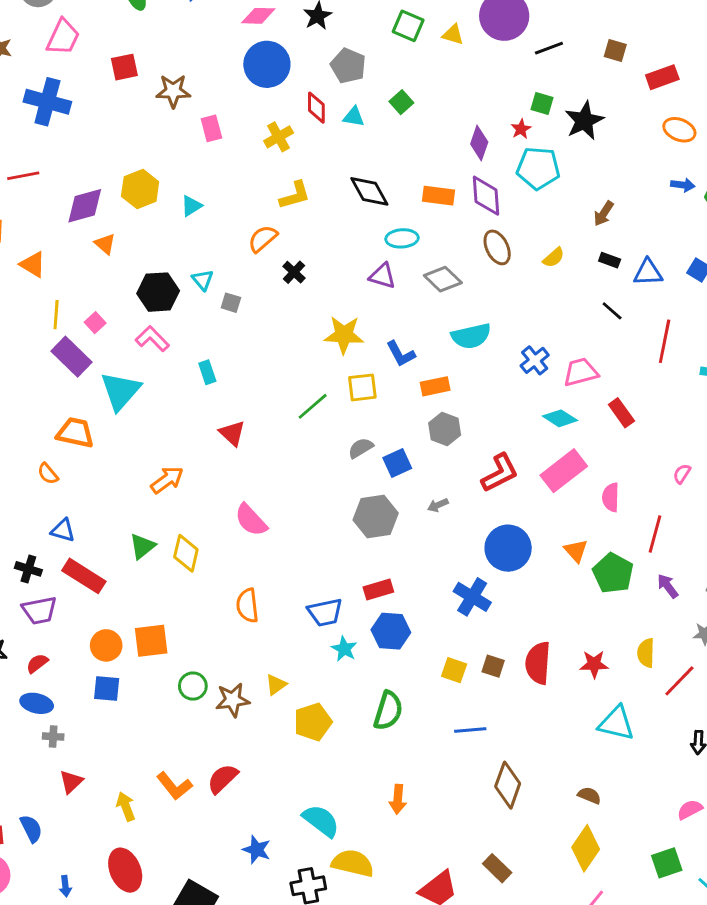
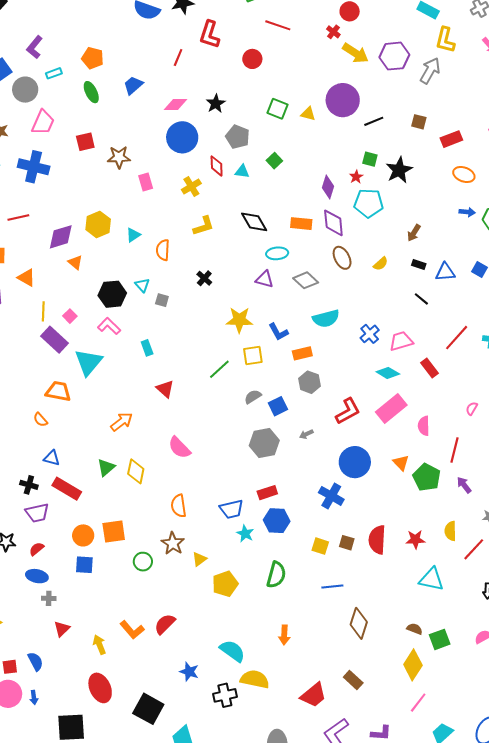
orange semicircle: (263, 239) -> (163, 250), moved, turned -45
red line: (665, 341) -> (457, 338), moved, turned 32
brown star: (233, 700) -> (173, 543), moved, turned -30
green square: (667, 863) -> (440, 639), moved
blue arrow: (65, 886) -> (34, 697), moved

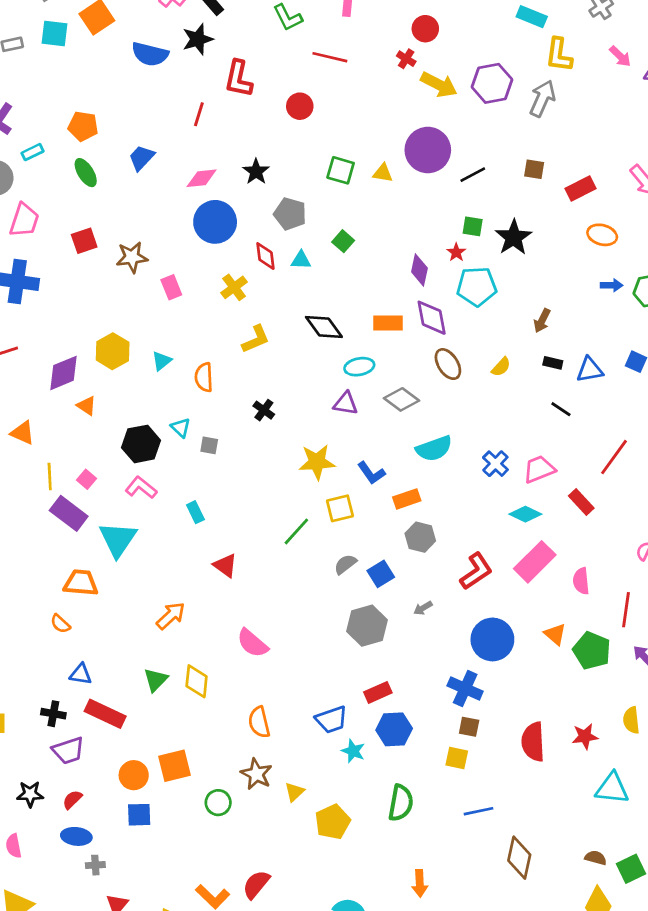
brown square: (347, 543) -> (469, 727), moved

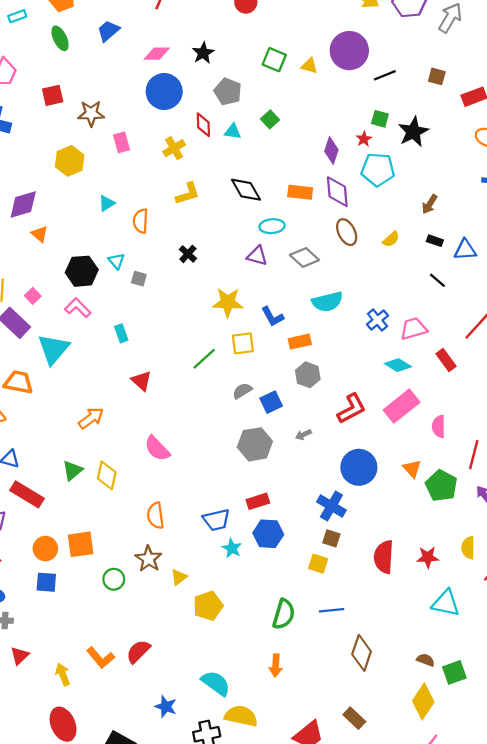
yellow hexagon: (113, 351) -> (70, 161), moved
green semicircle: (401, 803) -> (284, 614), moved

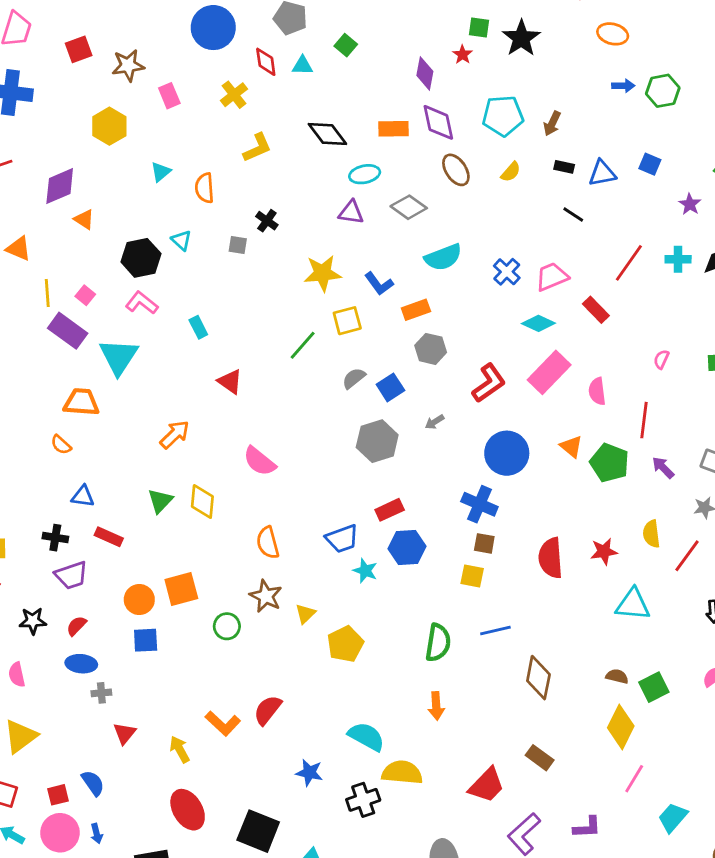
cyan pentagon: (378, 170) -> (503, 116), moved
gray square: (139, 279) -> (238, 245), moved
red rectangle: (27, 494) -> (109, 537), size x0.7

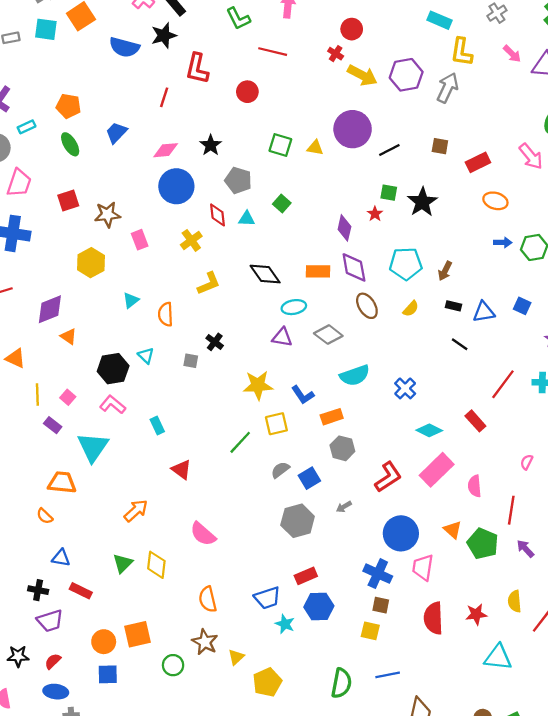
pink trapezoid: (552, 277) -> (423, 567), moved, turned -60
purple rectangle: (68, 331) -> (53, 425), size x0.6

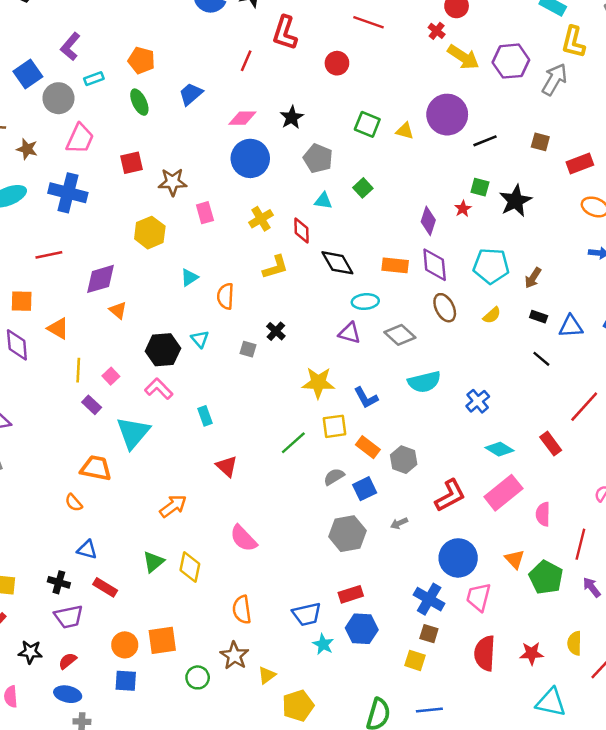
red diamond: (218, 215) -> (302, 231), moved
orange rectangle: (332, 417) -> (368, 447), moved, turned 50

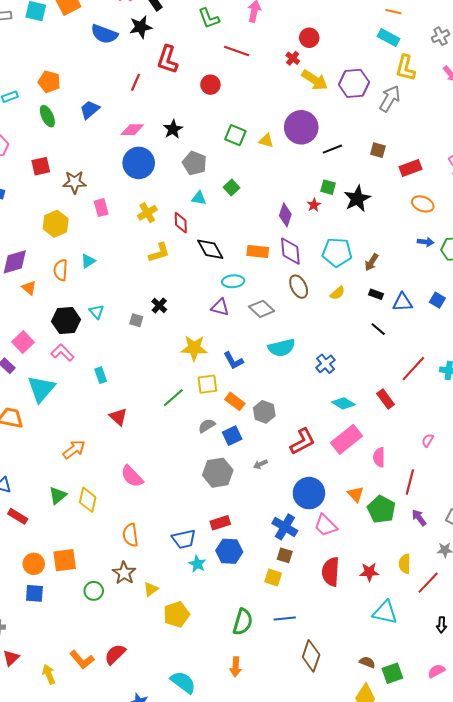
orange semicircle: (225, 296) -> (61, 270), moved
pink square: (111, 376) -> (23, 342), size x1.5
pink trapezoid: (479, 597) -> (326, 525), turned -60

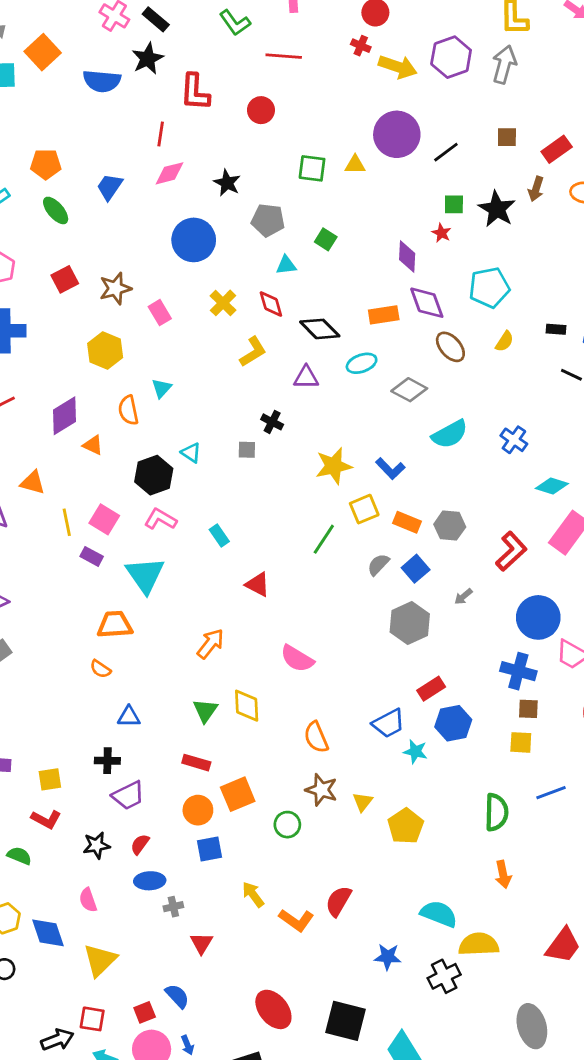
pink diamond: (132, 130) -> (169, 173), moved
brown arrow: (371, 262) -> (536, 189), moved
purple triangle: (220, 307) -> (306, 377), moved
red rectangle: (18, 516) -> (196, 763), moved
yellow arrow: (49, 674) -> (253, 894), moved

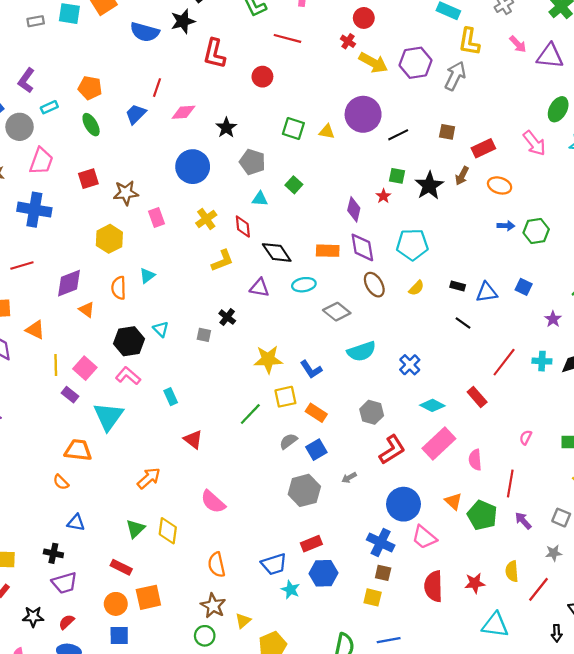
red line: (161, 134) -> (157, 88), moved
gray hexagon: (450, 526) -> (372, 412), moved
green circle: (287, 825) -> (205, 636), moved

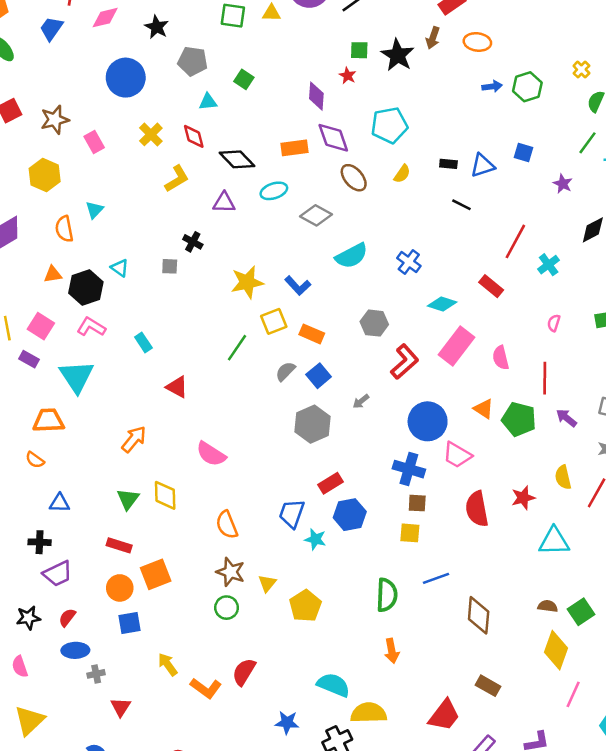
orange triangle: (87, 310) -> (53, 274), moved, turned -35
cyan cross: (542, 361) -> (549, 265), moved, turned -30
blue trapezoid: (274, 564) -> (292, 514), turned 136

